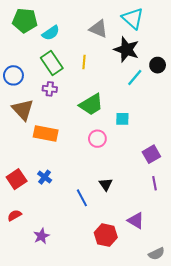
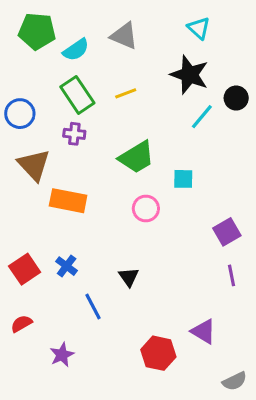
cyan triangle: (133, 18) -> (199, 28), size x0.7
gray triangle: (98, 29) -> (124, 36), moved
yellow line: (84, 62) -> (126, 93), turned 64
black triangle: (106, 184) -> (129, 277), moved
blue line: (82, 198) -> (93, 307), moved

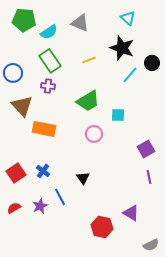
yellow line: (126, 93) -> (89, 60), moved
purple star: (62, 355) -> (40, 206), moved

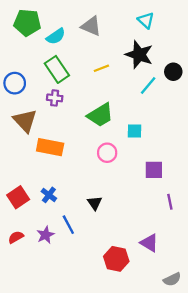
purple square: (146, 149) -> (154, 170), moved, turned 30

